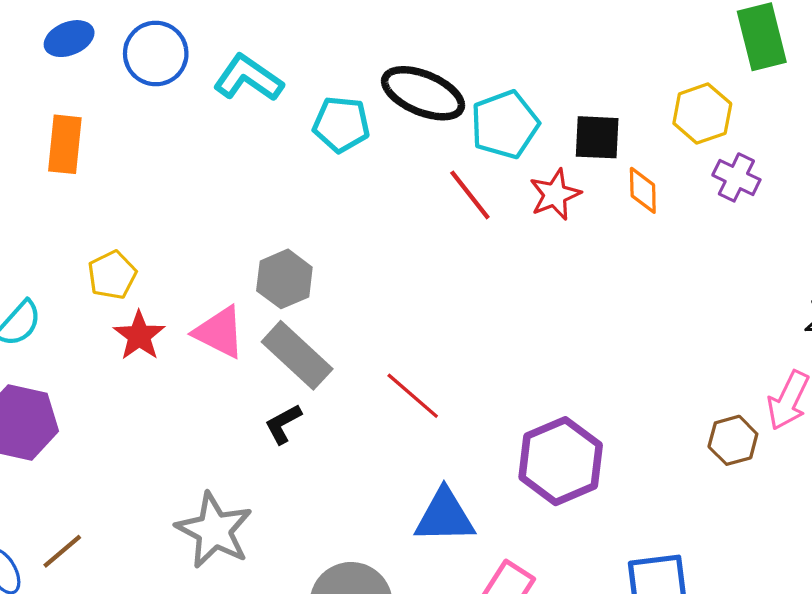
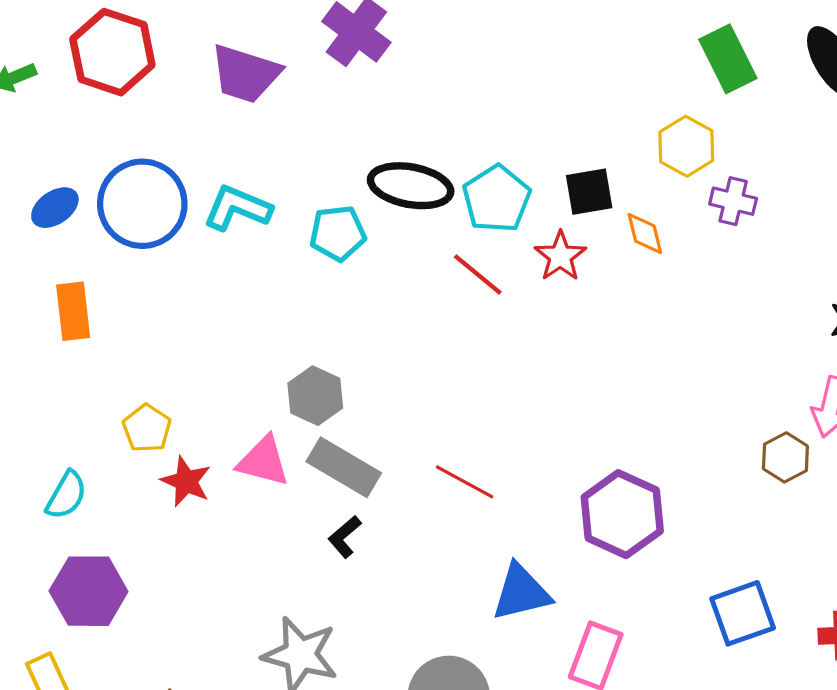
blue circle: (156, 54) -> (142, 204), size x1.4

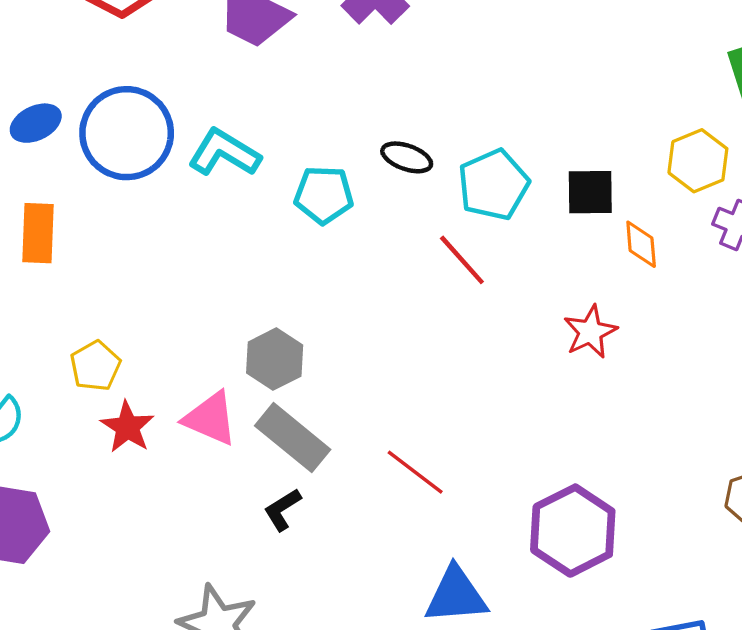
black ellipse: (411, 186) -> (407, 157), size x0.6
red star: (560, 256) -> (590, 332), moved

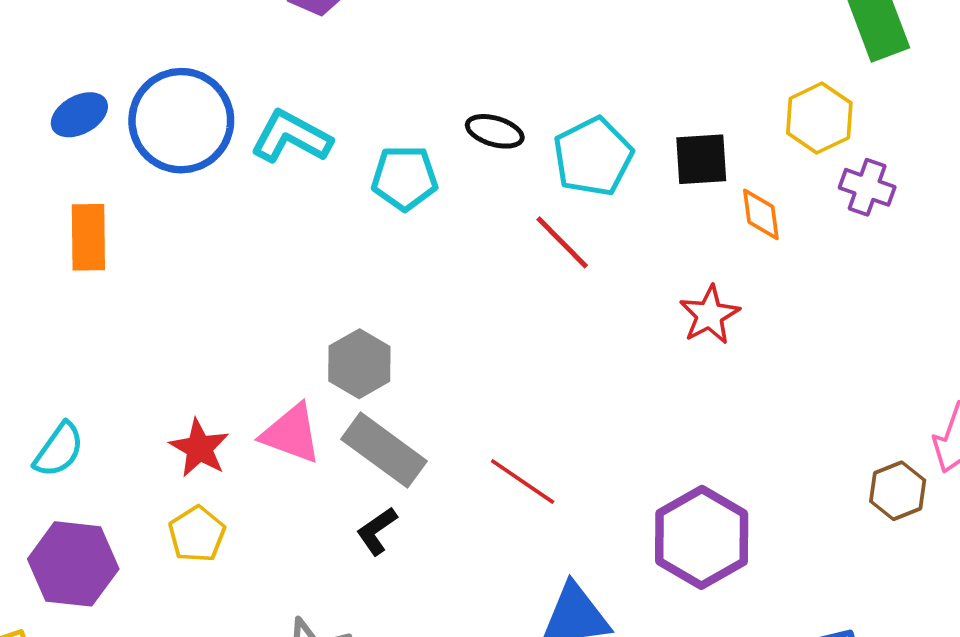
yellow pentagon: (95, 366) -> (197, 534), moved

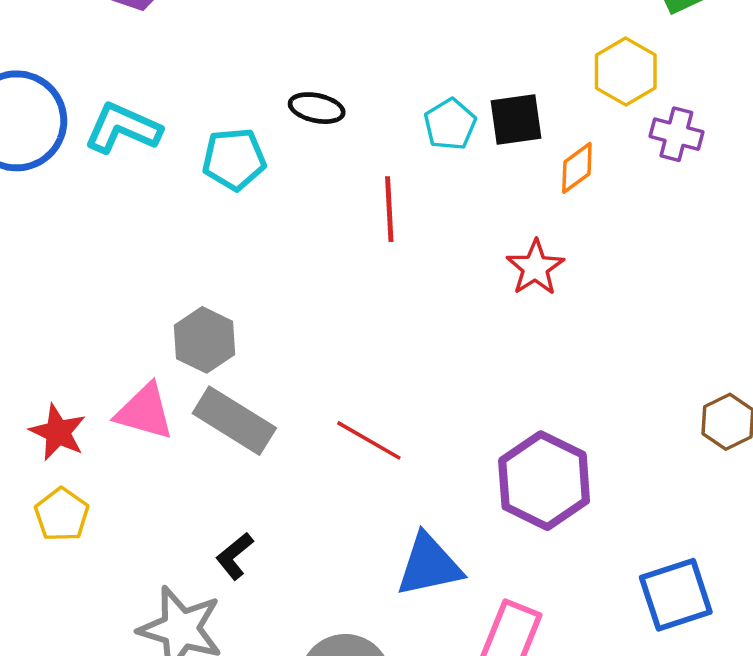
cyan pentagon: (593, 157) -> (450, 124), moved, size x0.7
orange diamond: (761, 214) -> (577, 168), turned 66
red line: (562, 242) -> (389, 209), turned 46
black L-shape: (377, 531) -> (235, 556), moved

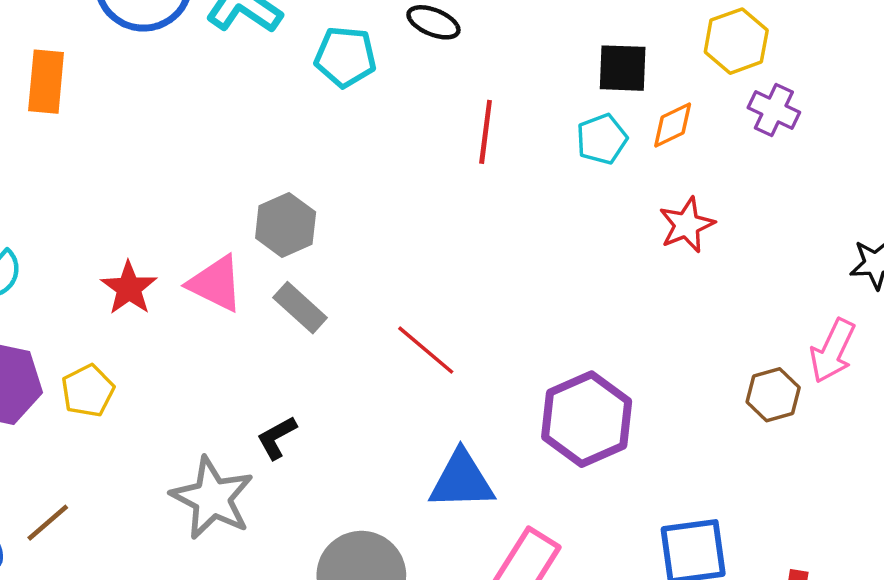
cyan pentagon: (450, 124) -> (602, 139), moved
red star: (535, 268) -> (687, 225), moved
gray rectangle: (234, 421) -> (300, 308), size x0.7
yellow pentagon: (62, 515) -> (88, 391), moved

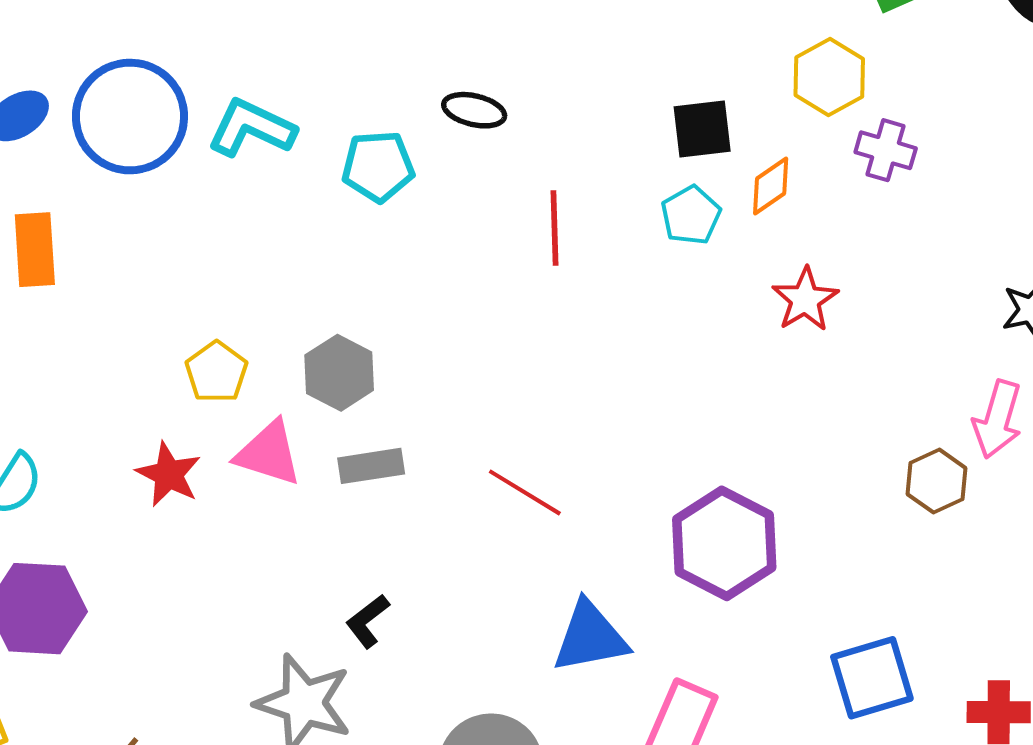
gray rectangle: (300, 308) -> (371, 466), turned -42
yellow pentagon: (88, 391) -> (216, 372), moved

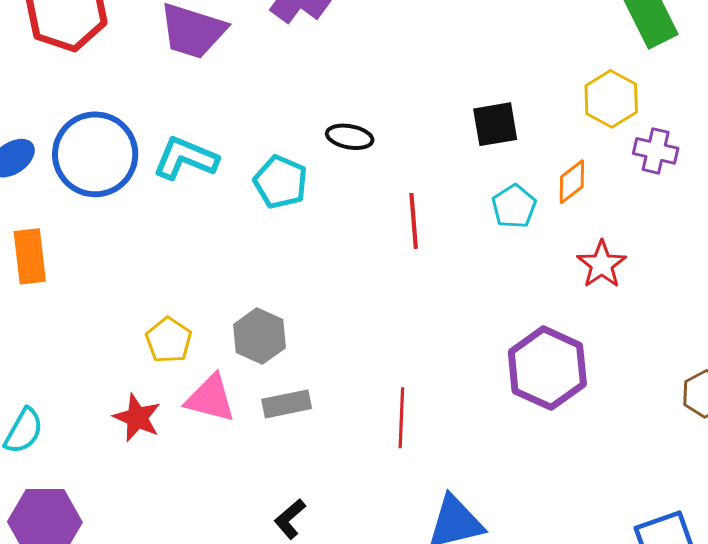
black square: (702, 129) -> (495, 124), moved
cyan pentagon: (378, 166) -> (281, 182), turned 30
red line: (525, 492) -> (401, 418), turned 64
purple hexagon: (724, 543) -> (547, 368), moved

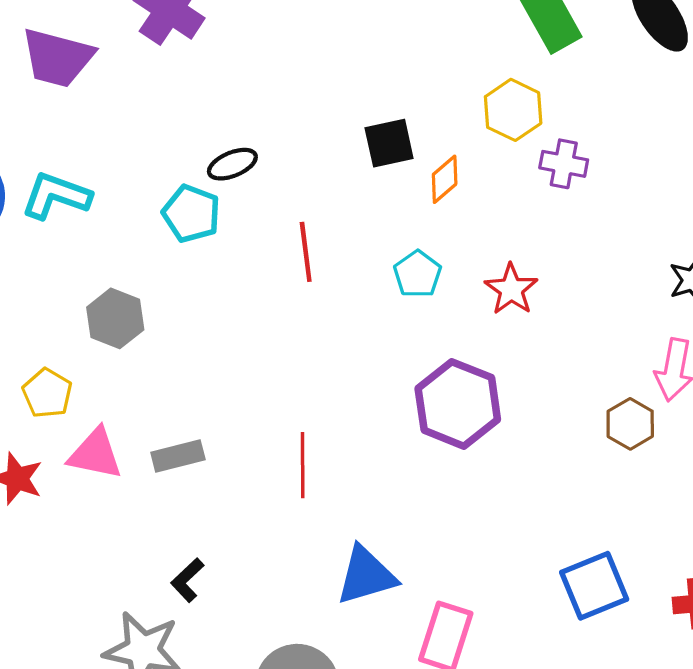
black ellipse: (350, 137) -> (232, 164), turned -30
cyan pentagon: (281, 182) -> (191, 214), moved
orange diamond: (572, 182) -> (445, 179), moved
cyan pentagon: (514, 206) -> (417, 274), moved
gray hexagon: (260, 336) -> (115, 318), moved

